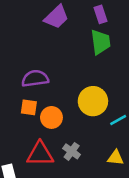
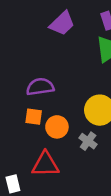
gray cross: (72, 151) -> (88, 141), moved

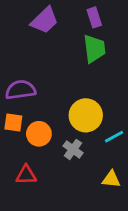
red triangle: (45, 164) -> (26, 175), size x0.7

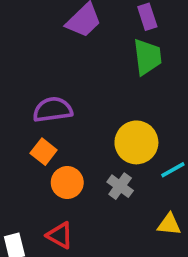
orange square: (13, 122) -> (44, 152), turned 30
orange circle: (39, 134) -> (67, 183), moved
red triangle: (26, 175) -> (60, 235), moved, turned 30

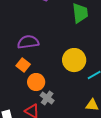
gray cross: (120, 186) -> (47, 98), moved

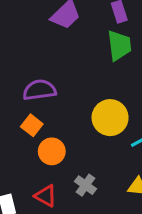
gray cross: (47, 98) -> (86, 185), moved

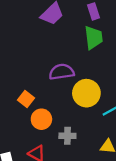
purple semicircle: (39, 90) -> (62, 72), moved
gray cross: (86, 185) -> (67, 136), moved, turned -35

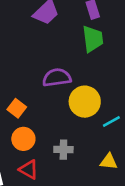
orange circle: (41, 119) -> (23, 139), moved

